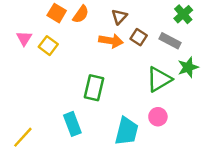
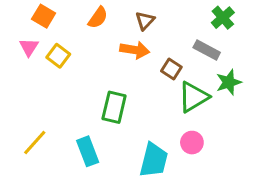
orange square: (57, 13) -> (44, 16), moved
brown square: (139, 37) -> (171, 69), moved
yellow line: (23, 137) -> (35, 143), moved

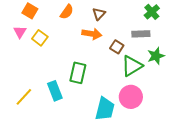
gray rectangle: (207, 50) -> (141, 34), turned -30
pink circle: (192, 143) -> (131, 97), size x1.5
cyan rectangle: (88, 151) -> (55, 91), moved

